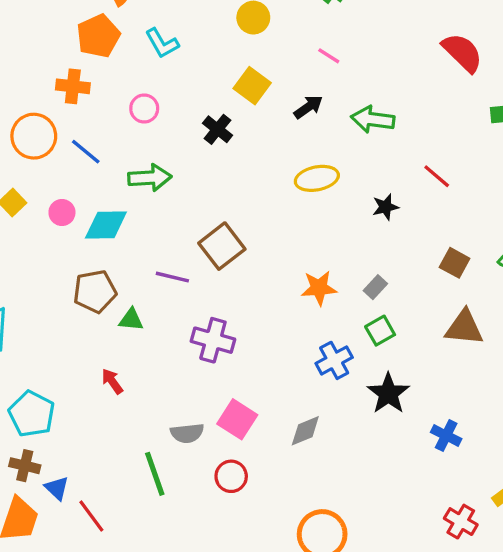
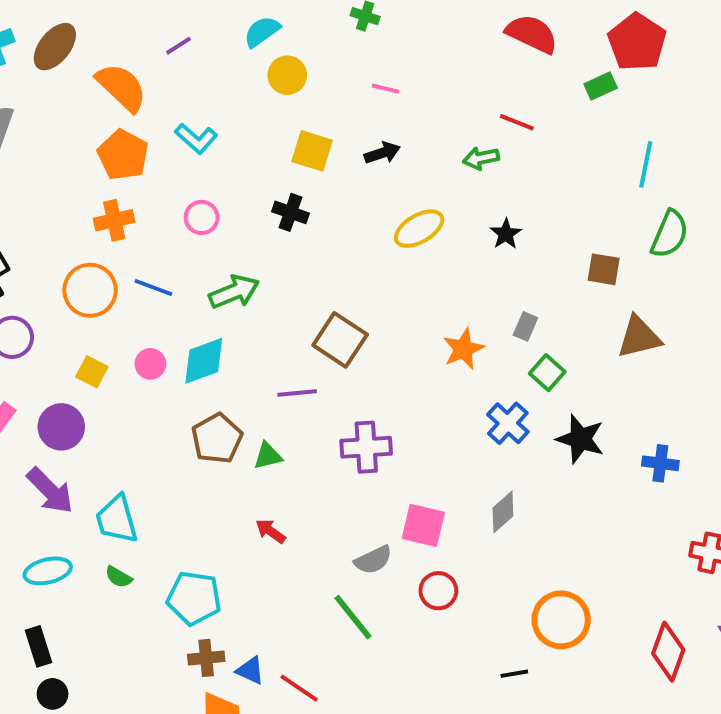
black arrow: (308, 107) -> (382, 153), turned 36
green arrow: (373, 119) -> (481, 158), moved, size x0.7
red line: (437, 176) -> (517, 122), moved

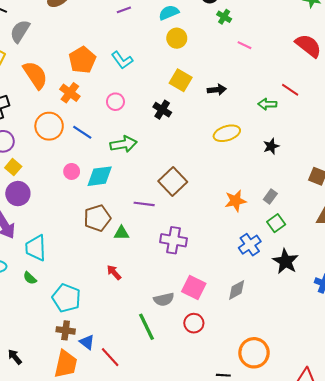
orange semicircle: (122, 87) -> (35, 75), moved
pink line: (385, 89) -> (244, 45), moved
orange cross: (114, 220) -> (70, 93), turned 36
yellow square: (92, 372) -> (13, 167), moved

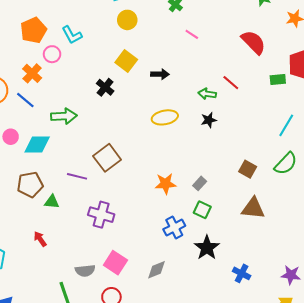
orange cross: (70, 93) -> (32, 73), moved
pink circle: (115, 102) -> (52, 54), moved
black star: (271, 146) -> (209, 120), moved
green square: (276, 223) -> (202, 210), turned -36

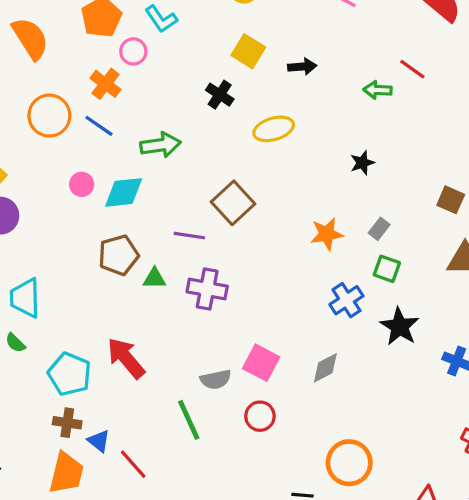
yellow ellipse: (165, 117) -> (274, 129), moved
black star: (209, 120) -> (362, 163), moved
purple cross: (101, 215) -> (207, 289), moved
red arrow: (40, 239) -> (126, 358), moved, size x1.8

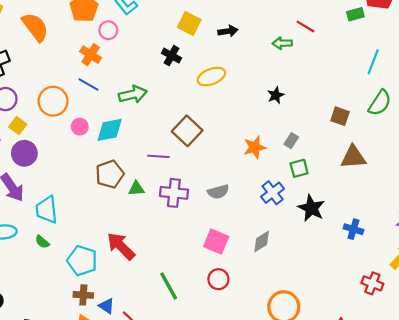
orange circle: (49, 116) -> (53, 101), moved
green square: (387, 269) -> (299, 168), turned -30
gray semicircle: (216, 379) -> (218, 192), moved

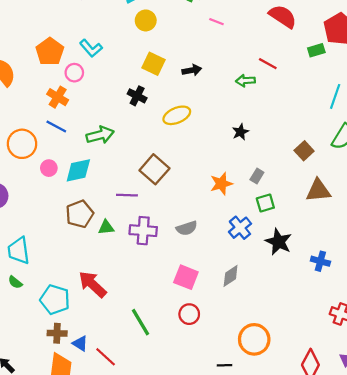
brown square: (340, 116) -> (304, 151), turned 30

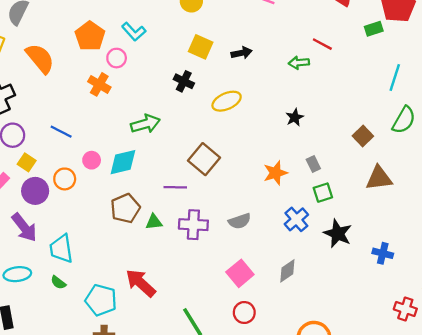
blue line: (56, 126) -> (61, 132), moved
orange circle: (22, 144) -> (65, 179), moved, size x0.7
gray rectangle: (257, 176) -> (313, 164), turned -56
pink square: (186, 277) -> (240, 273), turned 30

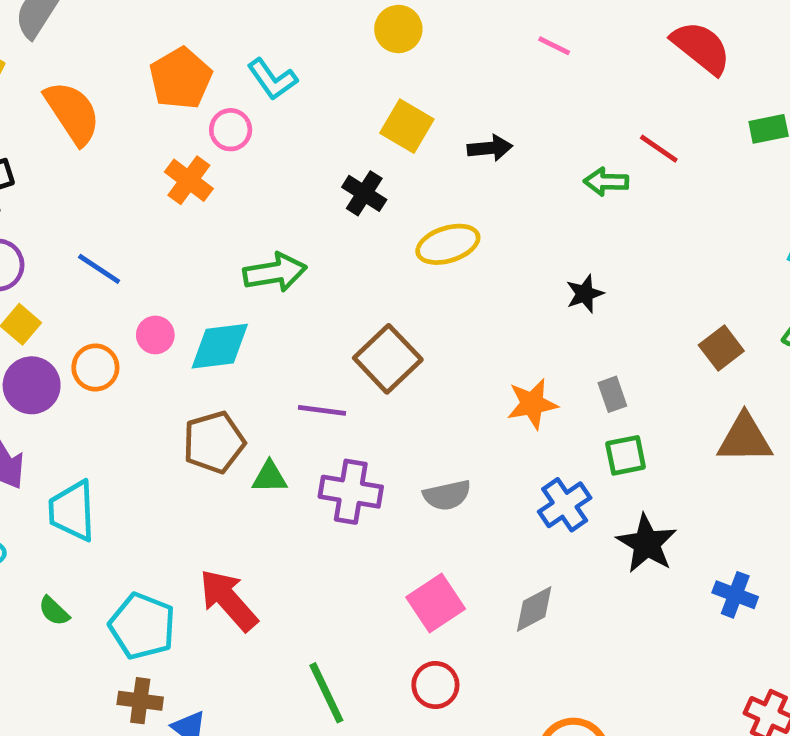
green semicircle: (58, 283) -> (54, 611), moved

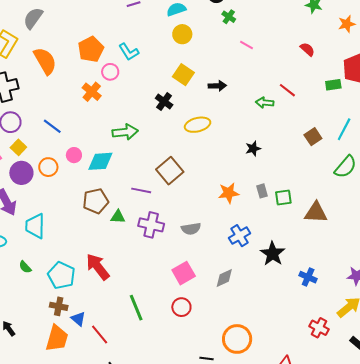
red semicircle: (701, 48) -> (307, 49), size x0.6
brown square: (721, 348) -> (313, 137), moved
green square: (626, 455) -> (283, 198), moved

